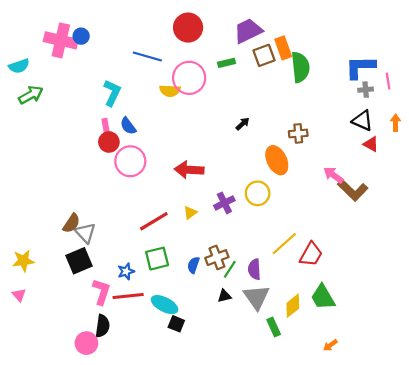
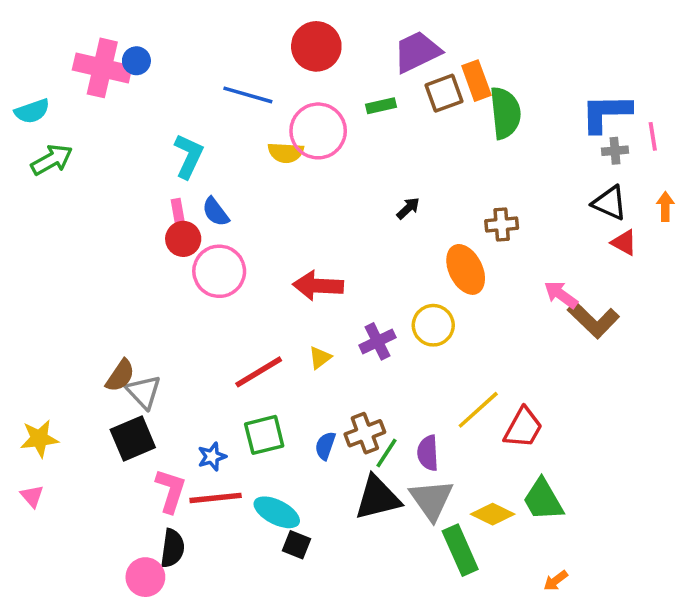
black triangle: (224, 296) -> (377, 498), size x2.0
yellow diamond: (293, 306) -> (493, 514), turned 65
green rectangle: (274, 327) -> (460, 550), size x1.5

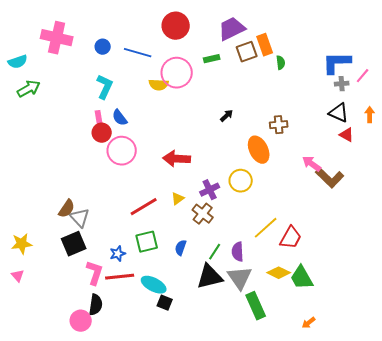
blue circle: (136, 61) -> (103, 47), moved
green semicircle: (505, 113) -> (281, 63), size x0.5
pink line: (653, 136) -> (363, 76), turned 49
brown cross: (365, 433) -> (203, 214), moved, turned -30
yellow diamond: (493, 514) -> (279, 273), moved

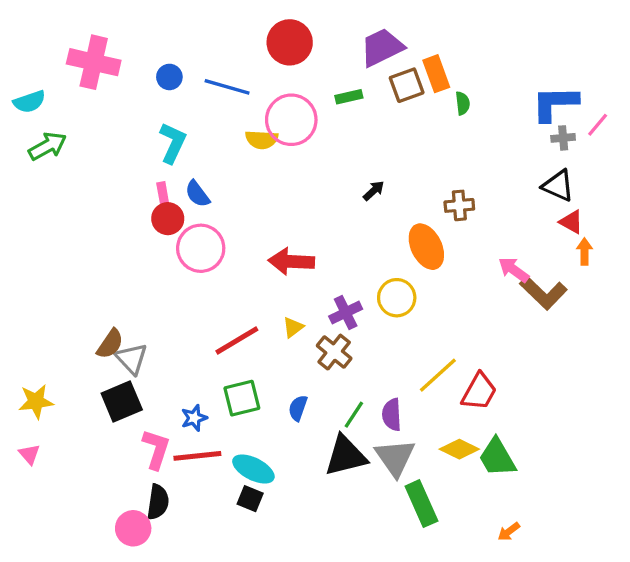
orange arrow: (370, 115) -> (584, 252), moved
black square: (165, 303) -> (250, 499), moved

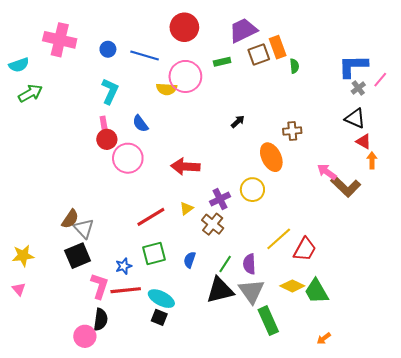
gray cross: (563, 138) -> (358, 88), turned -32
blue semicircle: (197, 194) -> (140, 124), moved

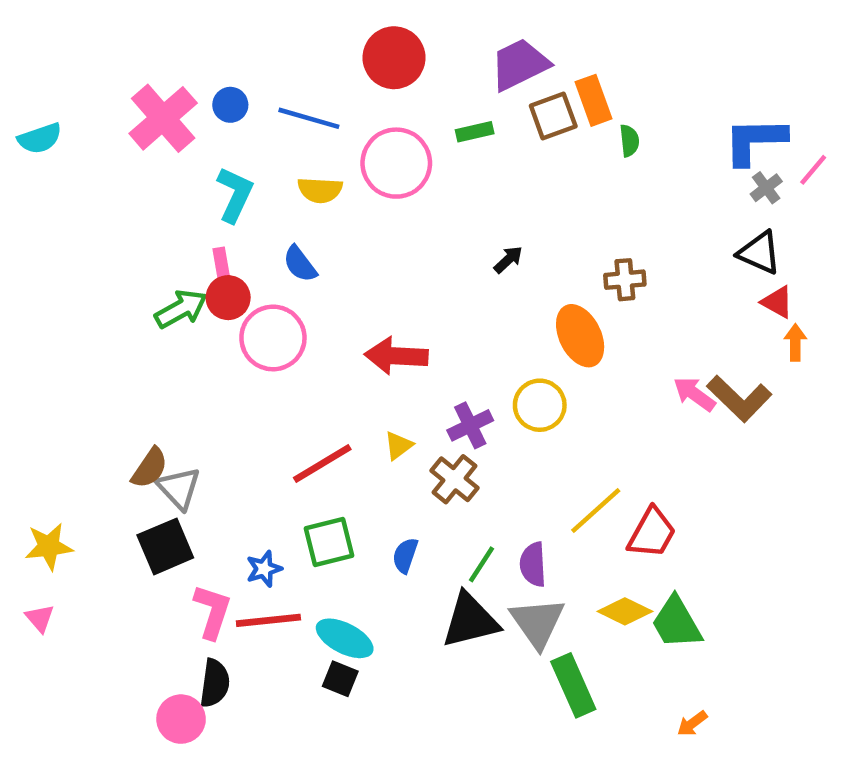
pink cross: (60, 40) -> (163, 118), moved, turned 36
yellow semicircle: (167, 89) -> (320, 190), moved
green arrow: (30, 93) -> (181, 309), moved
pink arrow: (327, 172) -> (694, 394), moved

